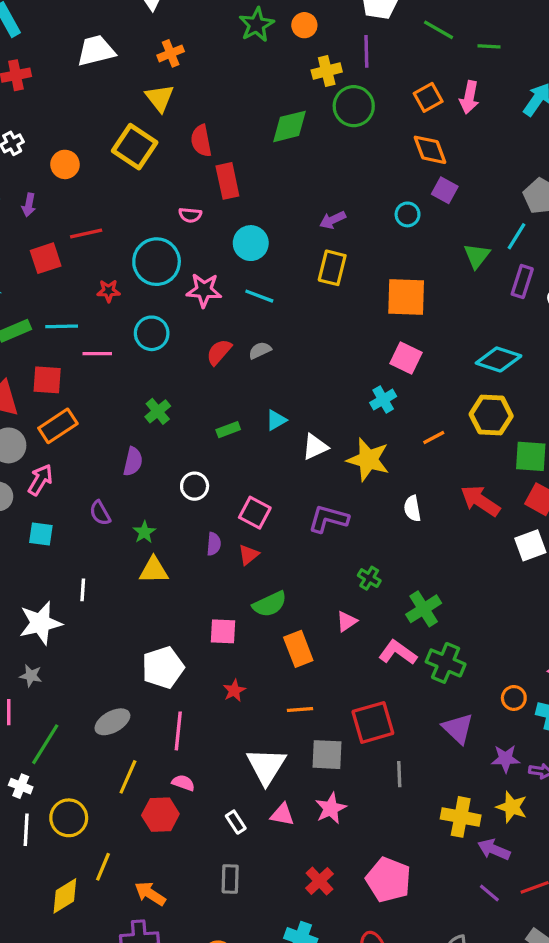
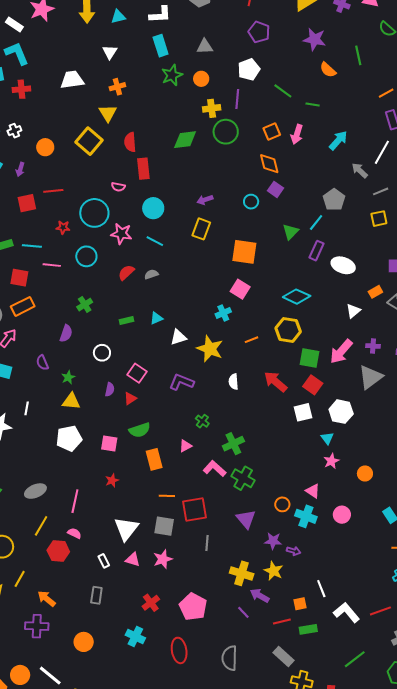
white pentagon: (163, 668) -> (69, 438), moved
orange line: (300, 710) -> (167, 496), moved
purple line: (489, 893) -> (243, 612), moved

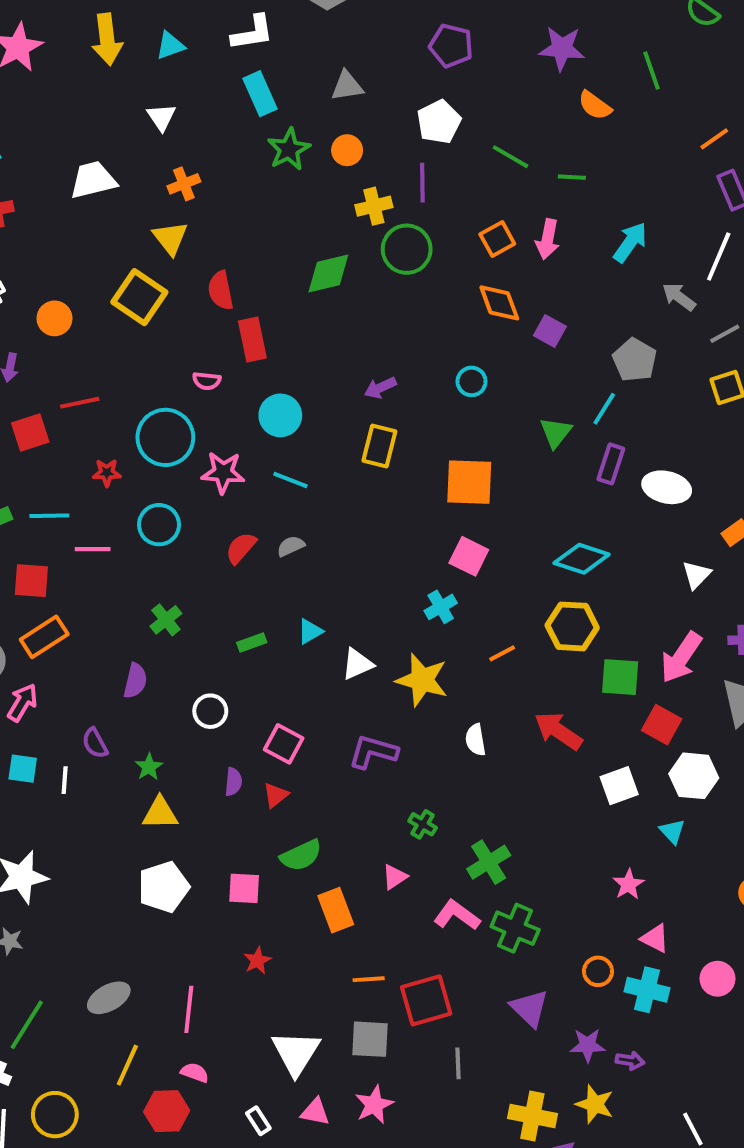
purple square: (275, 189) -> (550, 331), moved
red square: (313, 385) -> (662, 725), moved
white line: (27, 408) -> (65, 780), moved
pink star: (331, 461) -> (629, 884), moved

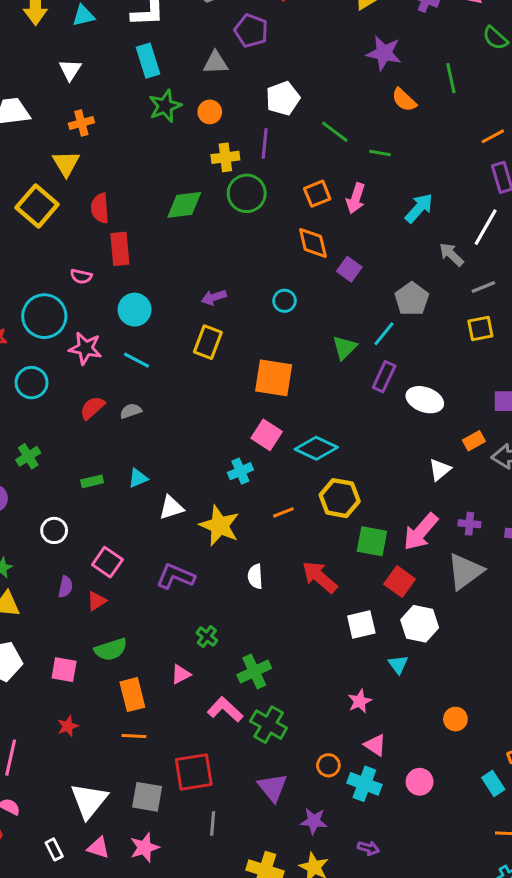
purple pentagon: (451, 46) -> (251, 31), moved
cyan diamond: (582, 559) -> (316, 448), moved
orange line: (369, 979) -> (134, 736), moved
purple arrow: (630, 1061) -> (368, 848), moved

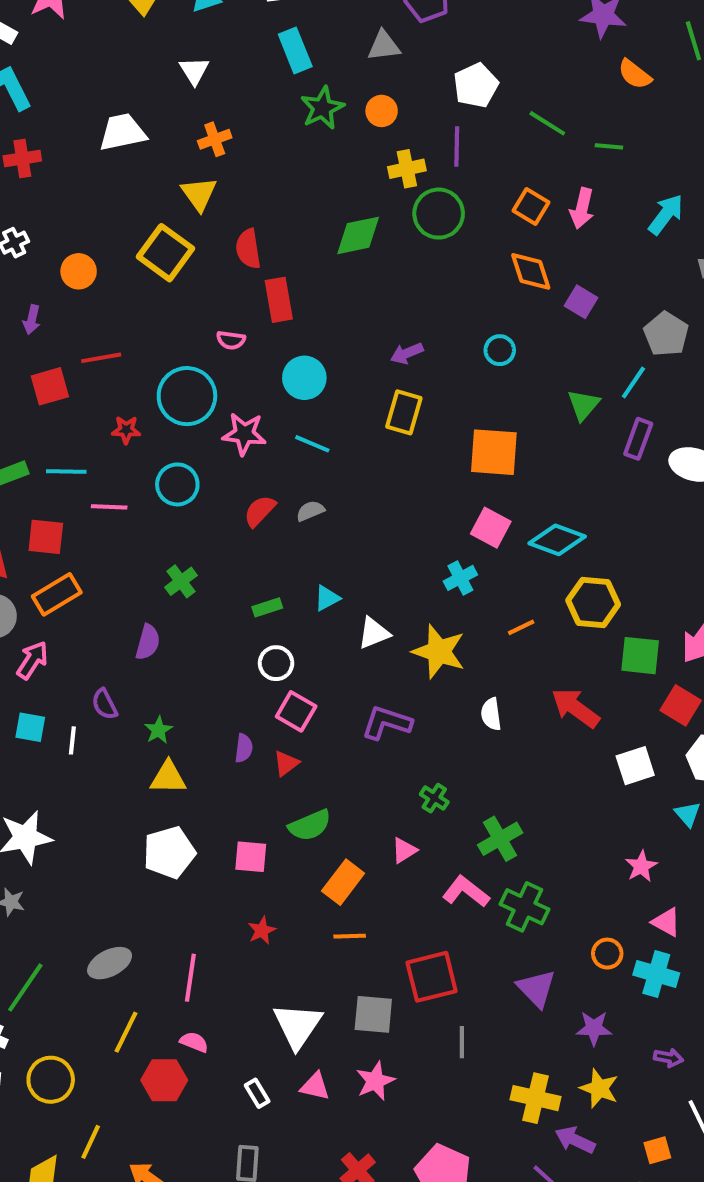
orange square: (317, 194) -> (531, 206), turned -32
white circle: (54, 530) -> (276, 663), moved
orange rectangle: (132, 695) -> (343, 882), turned 56

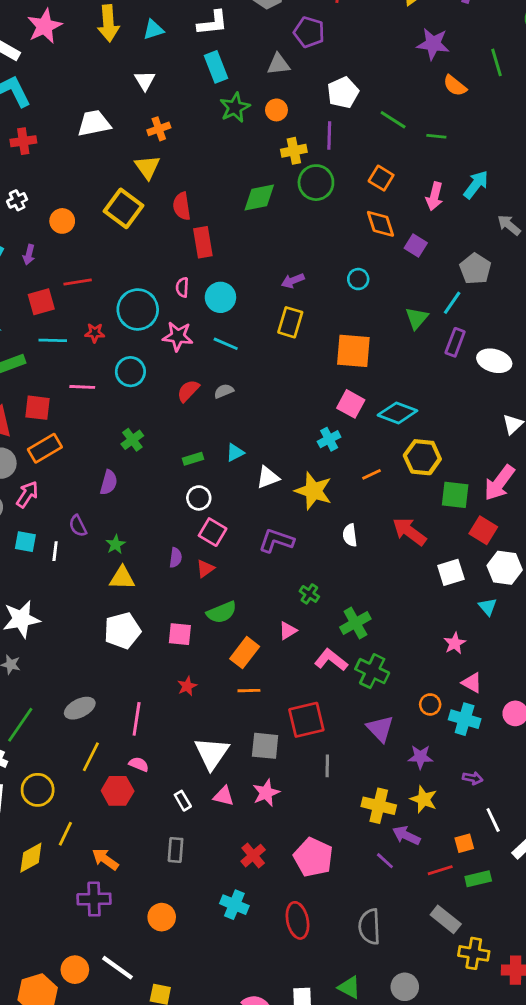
pink arrow: (582, 208) -> (434, 196), moved
pink semicircle: (231, 340) -> (182, 287), moved, turned 84
cyan line: (66, 472) -> (53, 340), moved

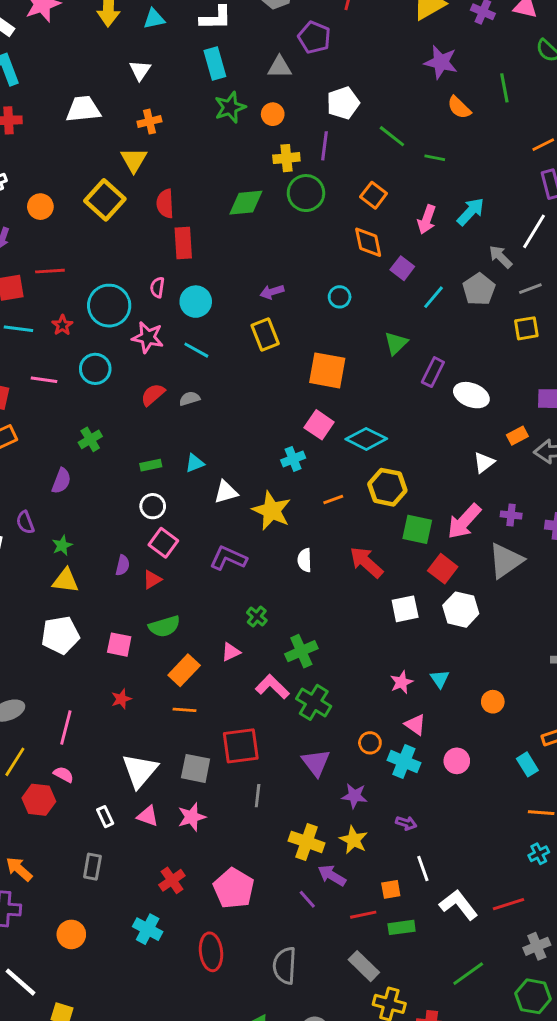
gray pentagon: (475, 269) -> (479, 289), moved
cyan line: (452, 303) -> (434, 297), moved
yellow rectangle: (290, 322) -> (265, 334), turned -44
red star: (95, 333) -> (62, 325), turned 30
cyan triangle: (488, 607) -> (440, 679), moved

